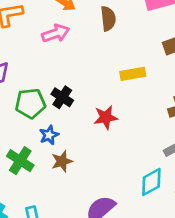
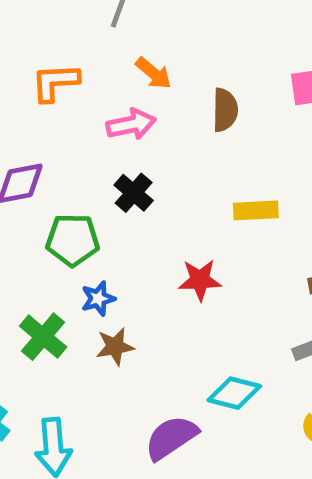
black cross: (62, 97) -> (134, 193), moved
cyan diamond: (151, 182) -> (234, 393), moved, turned 36

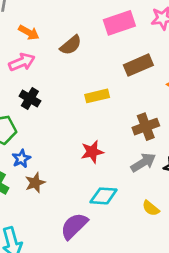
brown semicircle: (225, 110) -> (71, 45), turned 60
red star: (200, 280) -> (92, 152), moved

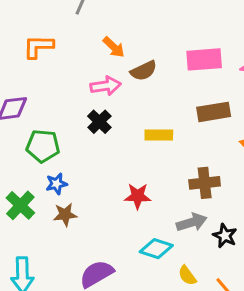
orange arrow: (29, 32) -> (114, 47), moved
pink arrow: (22, 62) -> (106, 86), moved
black cross: (30, 98) -> (99, 122), moved
cyan diamond: (104, 196) -> (156, 249), moved

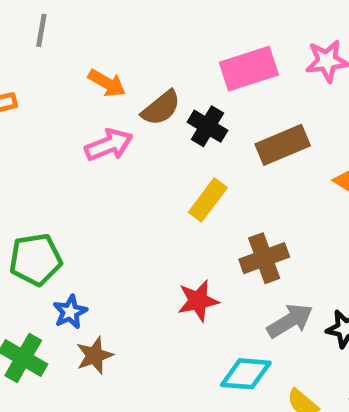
black cross: (99, 122) -> (208, 126), moved
yellow rectangle: (159, 135) -> (208, 200), turned -40
brown cross: (205, 183) -> (264, 258), moved

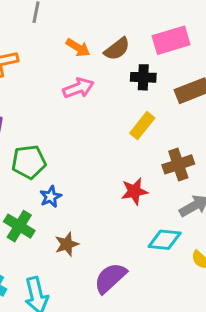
brown semicircle: (161, 108) -> (117, 49), moved
black cross: (208, 126) -> (143, 77), turned -30
brown star: (94, 355) -> (67, 244), moved

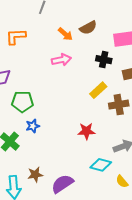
brown semicircle: (117, 49) -> (88, 28), moved
brown cross: (178, 164) -> (119, 105), moved
brown star: (67, 244) -> (35, 175), moved

